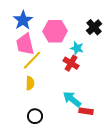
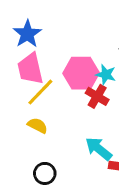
pink hexagon: (55, 31) -> (81, 73), moved
yellow semicircle: (30, 83) -> (37, 125), turned -64

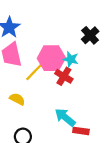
yellow line: (40, 92) -> (35, 71), moved

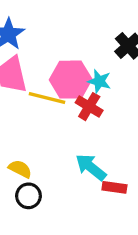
yellow line: (35, 71) -> (47, 98), turned 60
yellow semicircle: (17, 99) -> (20, 169), moved

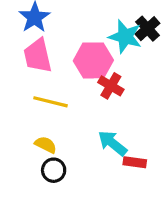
cyan star: (99, 81) -> (125, 37), moved, size x1.5
yellow line: (47, 98) -> (50, 102), moved

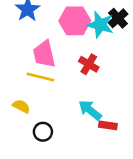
pink trapezoid: (38, 56) -> (44, 54), moved
pink hexagon: (93, 60) -> (75, 21), moved
yellow semicircle: (46, 145) -> (21, 106), moved

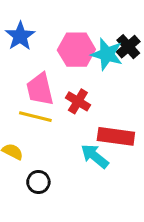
red cross: (89, 64) -> (78, 101), moved
red rectangle: (108, 125) -> (116, 136), moved, size x1.6

